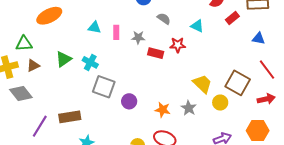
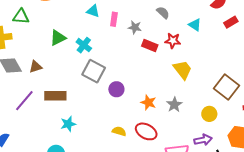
brown triangle: (33, 66) -> (36, 67), moved
yellow trapezoid: (202, 84) -> (183, 70), moved
yellow circle: (220, 103) -> (209, 114), moved

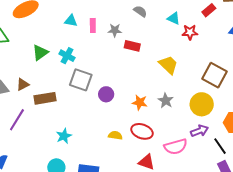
red star: (173, 41) -> (190, 32), moved
brown rectangle: (55, 96) -> (45, 98), moved
yellow circle: (209, 114) -> (202, 104), size x1.5

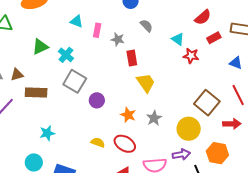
red rectangle: (132, 46) -> (132, 58), turned 56
yellow trapezoid: (168, 65) -> (146, 83), moved

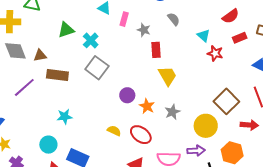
purple circle: (97, 100) -> (127, 95), moved

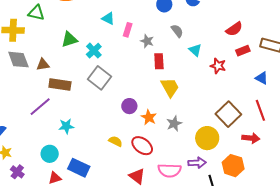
cyan triangle: (204, 36) -> (195, 50), moved
purple line: (24, 87) -> (40, 107), moved

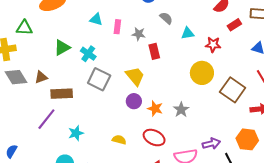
cyan triangle: (195, 50) -> (188, 33), turned -40
yellow trapezoid: (170, 87) -> (135, 76), moved
yellow circle: (207, 138) -> (202, 73), moved
yellow semicircle: (115, 141) -> (119, 140), moved

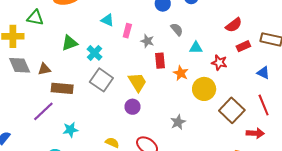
orange star: (155, 108) -> (181, 73), moved

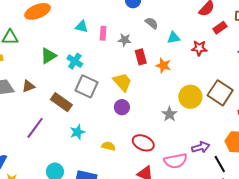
brown rectangle: (62, 88) -> (61, 102), moved, turned 40
yellow circle: (204, 89) -> (190, 97), moved
cyan star: (70, 130) -> (77, 132), moved

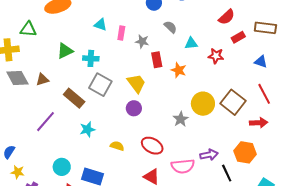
cyan cross: (75, 61) -> (91, 58), turned -35

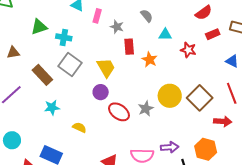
red ellipse: (152, 146) -> (119, 112), moved
cyan circle: (62, 167) -> (12, 140), moved

